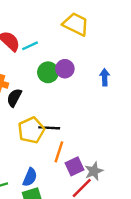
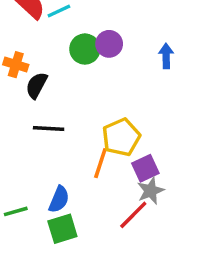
black line: (49, 128) -> (49, 129), moved
yellow pentagon: (31, 130) -> (121, 137), moved
purple square: (75, 166) -> (145, 168), moved

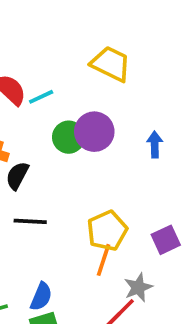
purple circle: (109, 44) -> (94, 132), size x1.4
orange line: (100, 163) -> (103, 260), moved
purple square: (145, 168) -> (166, 240), moved

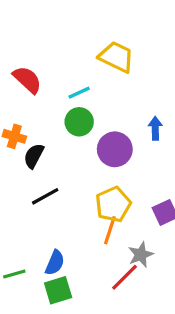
cyan line: (41, 97) -> (79, 93), moved
purple circle: (94, 132) -> (115, 149), moved
black line: (30, 221) -> (45, 196), turned -32

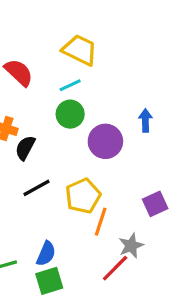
yellow trapezoid: (116, 57) -> (80, 50), moved
yellow pentagon: (113, 204) -> (83, 196), moved

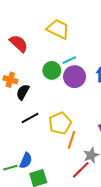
cyan line: (70, 85) -> (69, 60), moved
purple circle: (105, 141) -> (75, 77), moved
blue semicircle: (46, 254) -> (26, 160), moved

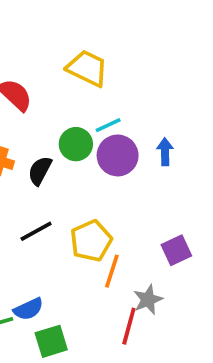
black semicircle: (23, 92) -> (40, 171), moved
blue semicircle: (26, 160) -> (28, 309), turned 42
red line: (81, 170) -> (129, 326), turned -30

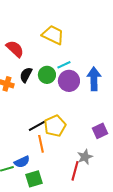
blue arrow: (165, 152) -> (94, 79), size x1.6
black semicircle: (40, 171) -> (26, 75), moved
black line: (36, 231) -> (37, 126), moved
orange line: (112, 271) -> (41, 144), moved, turned -30

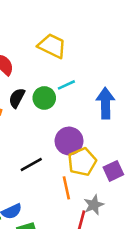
purple circle: (69, 81) -> (69, 141), moved
yellow pentagon: (55, 126) -> (82, 162), moved
orange line: (41, 144) -> (66, 188), moved

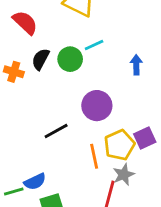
blue arrow: (106, 103) -> (136, 65), size x0.6
yellow pentagon: (82, 162) -> (119, 145), moved

